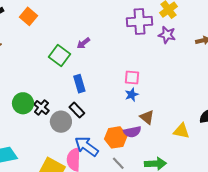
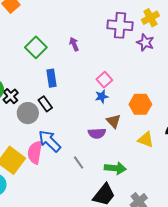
purple arrow: (83, 43) -> (74, 44), moved, turned 96
pink square: (132, 78) -> (104, 80), turned 35
orange hexagon: (116, 137) -> (140, 104), moved

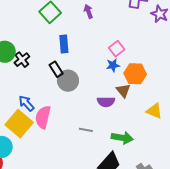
orange hexagon: (140, 104) -> (135, 74), moved
gray circle: (28, 113) -> (68, 81), moved
blue arrow: (50, 141) -> (26, 103), moved, size x0.7
gray line: (79, 162) -> (86, 130), turned -48

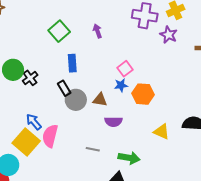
brown triangle: (123, 91) -> (100, 100), moved, turned -42

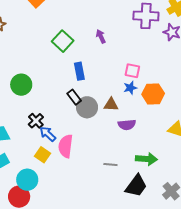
pink square: (125, 69) -> (132, 71), turned -35
black cross: (30, 78) -> (36, 121), moved
yellow square: (26, 142) -> (43, 155), size x0.6
gray line: (93, 149) -> (110, 165), moved

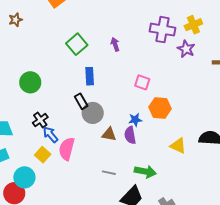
blue star: (130, 88) -> (135, 120), moved
brown triangle: (111, 105) -> (109, 134), moved
purple semicircle: (127, 125) -> (130, 135), turned 78

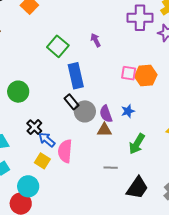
blue rectangle: (90, 76) -> (76, 76), size x1.4
orange hexagon: (160, 108) -> (146, 76), moved
purple semicircle: (130, 135) -> (106, 114), moved
green arrow: (145, 172) -> (137, 144), moved, turned 120

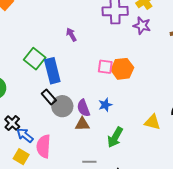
green square: (58, 46) -> (35, 59), moved

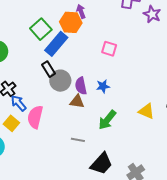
orange hexagon: (122, 69) -> (71, 22), moved
blue rectangle: (52, 71) -> (56, 44), turned 45

